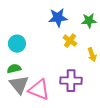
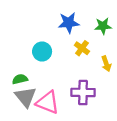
cyan circle: (17, 44) -> (42, 51), moved

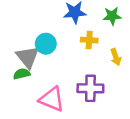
yellow cross: (82, 48) -> (89, 40), turned -32
gray triangle: (25, 97) -> (28, 57), moved

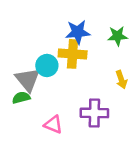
yellow cross: (89, 40) -> (73, 54), moved, size x1.5
pink triangle: (52, 99) -> (53, 125), size x0.7

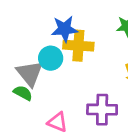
blue star: (78, 32) -> (65, 29), moved
green semicircle: (21, 98) -> (23, 93), turned 42

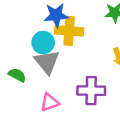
gray triangle: (30, 73) -> (47, 62), moved
pink triangle: (58, 122) -> (50, 102), turned -42

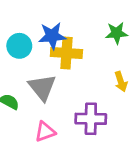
cyan circle: (43, 43) -> (19, 46), moved

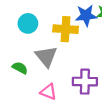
blue star: (52, 36) -> (86, 15), moved
pink triangle: (45, 132) -> (48, 92), turned 42

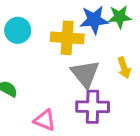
gray triangle: (46, 56) -> (85, 74), moved

